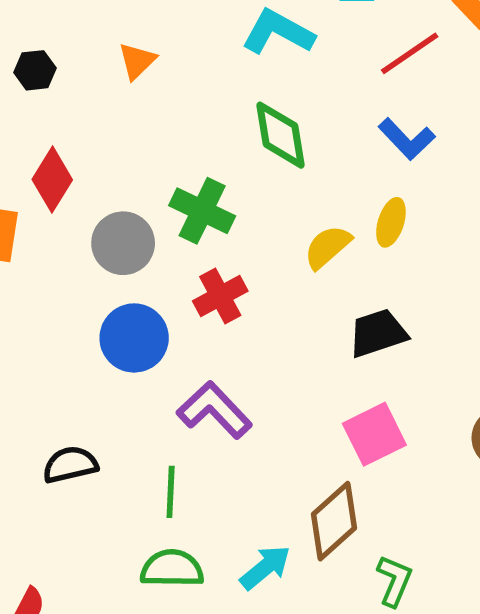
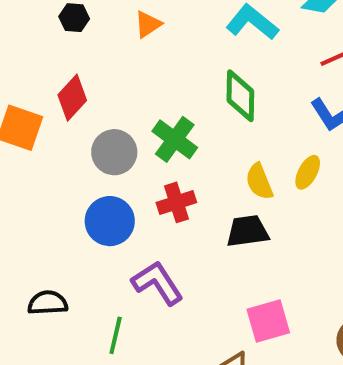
yellow semicircle: (328, 247) -> (259, 182), turned -81
black trapezoid: (378, 333) -> (247, 231), moved

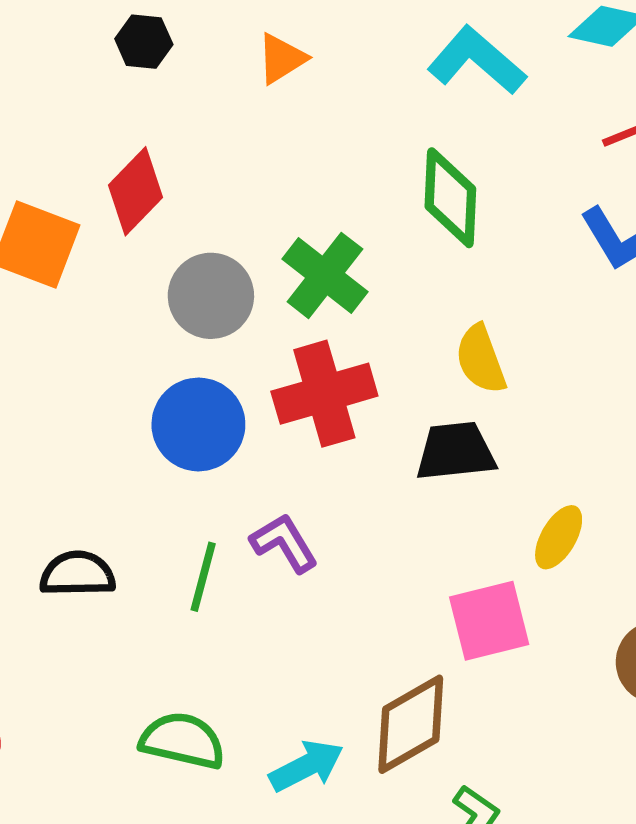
yellow ellipse: (308, 172) -> (559, 537), moved
red cross: (176, 202) -> (324, 394), size x1.4
purple L-shape: (158, 283) -> (284, 543), size x0.7
green line: (116, 335) -> (203, 577), moved

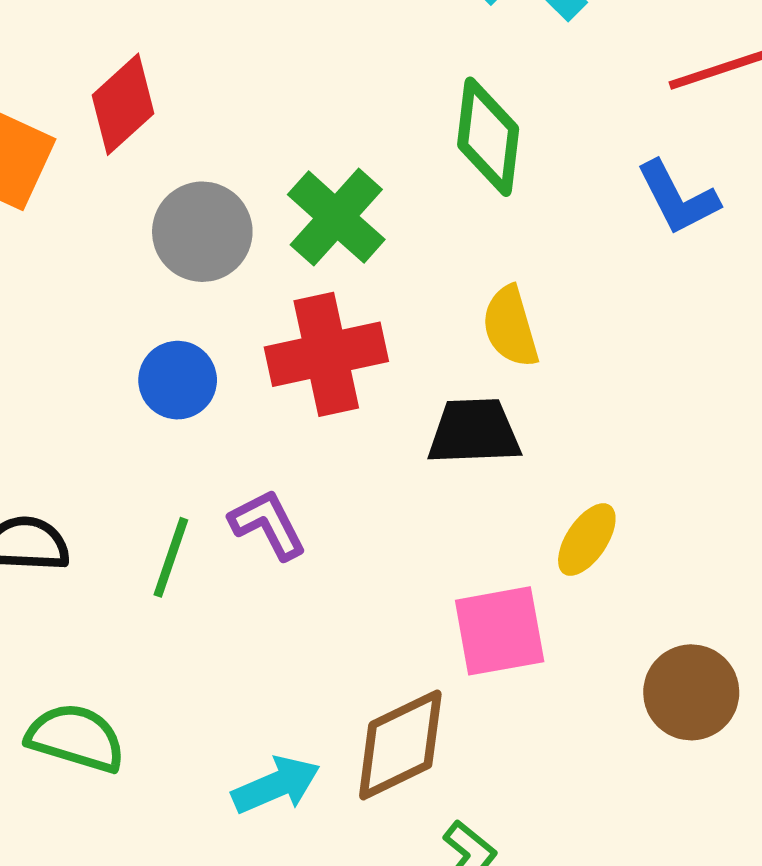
blue circle: (198, 424) -> (178, 380), size x0.7
green semicircle: (183, 741) -> (76, 738), moved

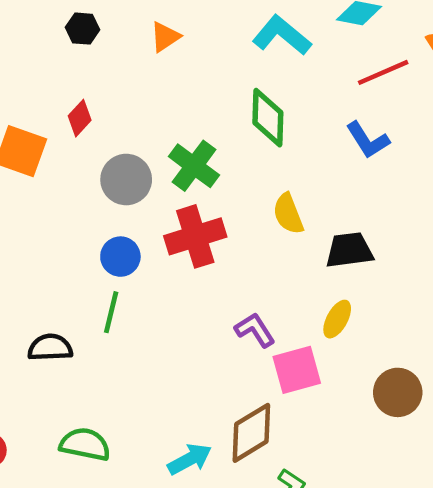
red diamond: (123, 104) -> (80, 118), size x0.7
black trapezoid: (474, 432) -> (349, 250), moved
purple L-shape: (268, 524) -> (255, 330), moved
green line: (171, 557) -> (111, 312), moved

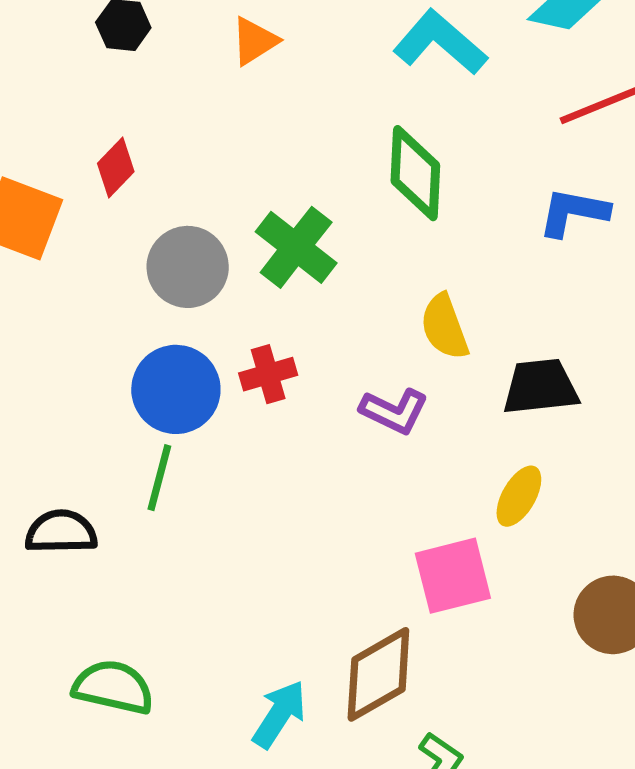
blue L-shape: (368, 140) -> (574, 212), turned 132
red cross: (195, 236) -> (268, 374), moved, size x0.6
blue circle: (120, 257) -> (176, 389), size x1.4
purple L-shape: (255, 330) -> (394, 411), moved, turned 147
cyan arrow: (190, 459) -> (279, 714), turned -30

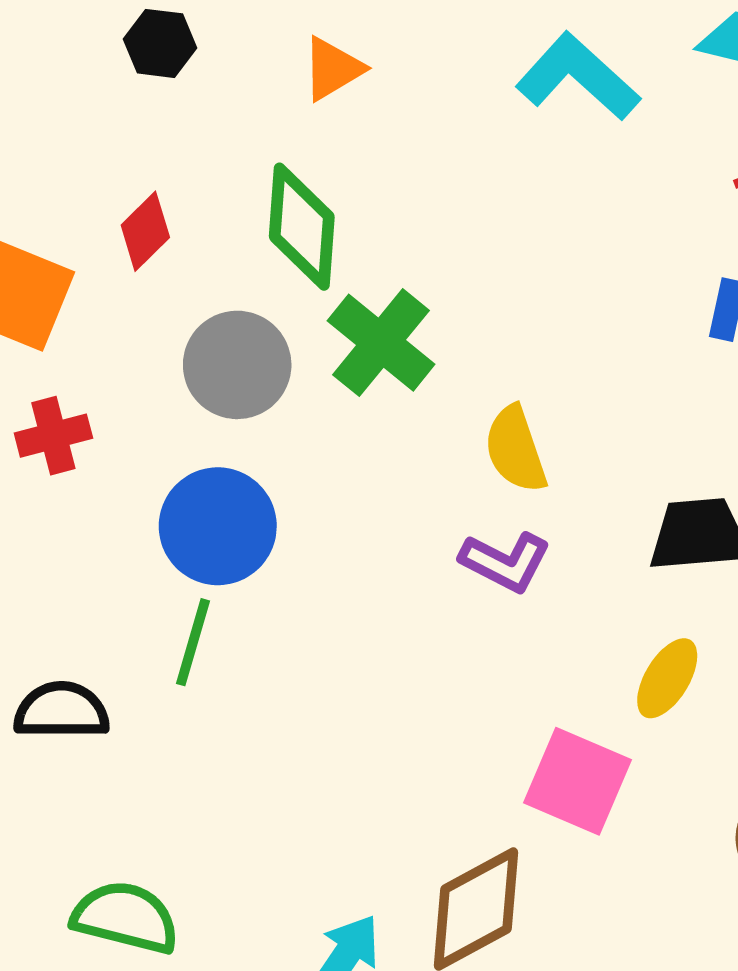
green diamond: (415, 173) -> (302, 227), moved
yellow semicircle: (444, 327) -> (515, 449), moved
red cross: (268, 374) -> (53, 436), moved
pink square: (453, 576) -> (577, 781), turned 36

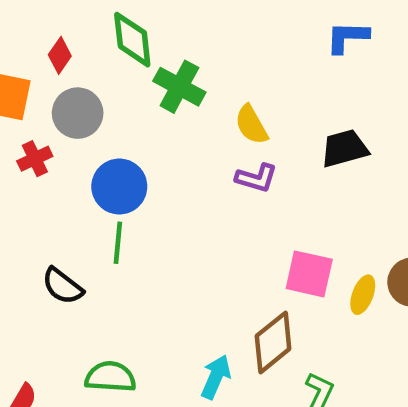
gray circle: (237, 365) -> (78, 113), moved
yellow ellipse: (667, 678) -> (363, 295), moved
black semicircle: (61, 711) -> (63, 286), turned -132

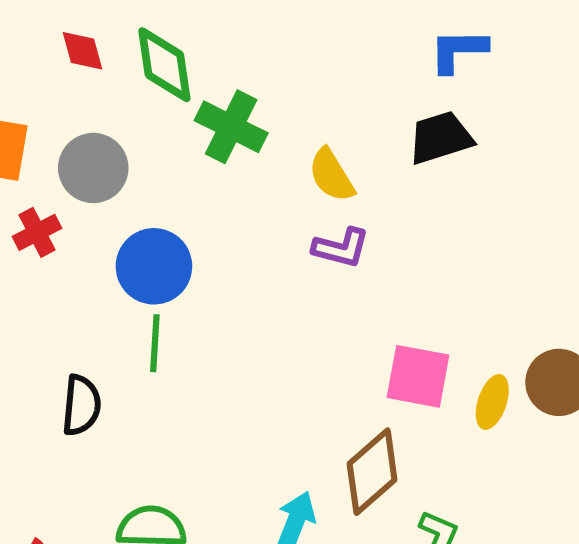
red diamond: (60, 55) -> (82, 51), moved, turned -48
black trapezoid: (344, 148) -> (440, 138), moved
black semicircle: (63, 286) -> (81, 405), turned -120

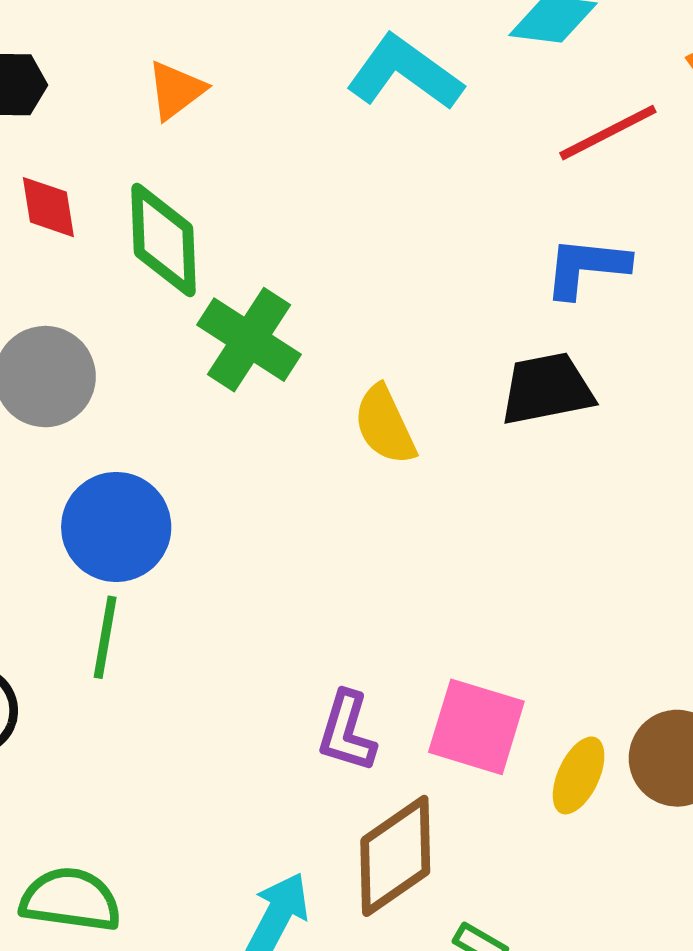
purple L-shape: (341, 248) -> (347, 732), moved, turned 86

